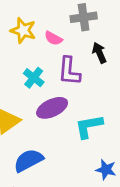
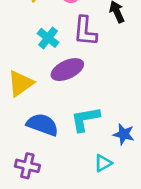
cyan L-shape: (89, 126) -> (85, 119), moved
blue semicircle: (28, 160) -> (43, 125), turned 48

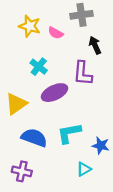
purple L-shape: (85, 31) -> (83, 73), moved

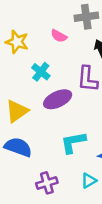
yellow star: (30, 26) -> (17, 42), moved
blue semicircle: (34, 138) -> (18, 147), moved
purple cross: (22, 171) -> (47, 183), moved, turned -30

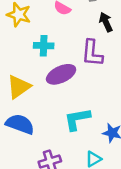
cyan cross: (41, 72) -> (44, 46), turned -36

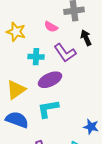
purple L-shape: (92, 53) -> (65, 53), moved, turned -40
cyan L-shape: (77, 119) -> (48, 109), moved

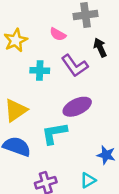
yellow star: (16, 32) -> (16, 40), turned 30
purple ellipse: (50, 80) -> (77, 107), moved

